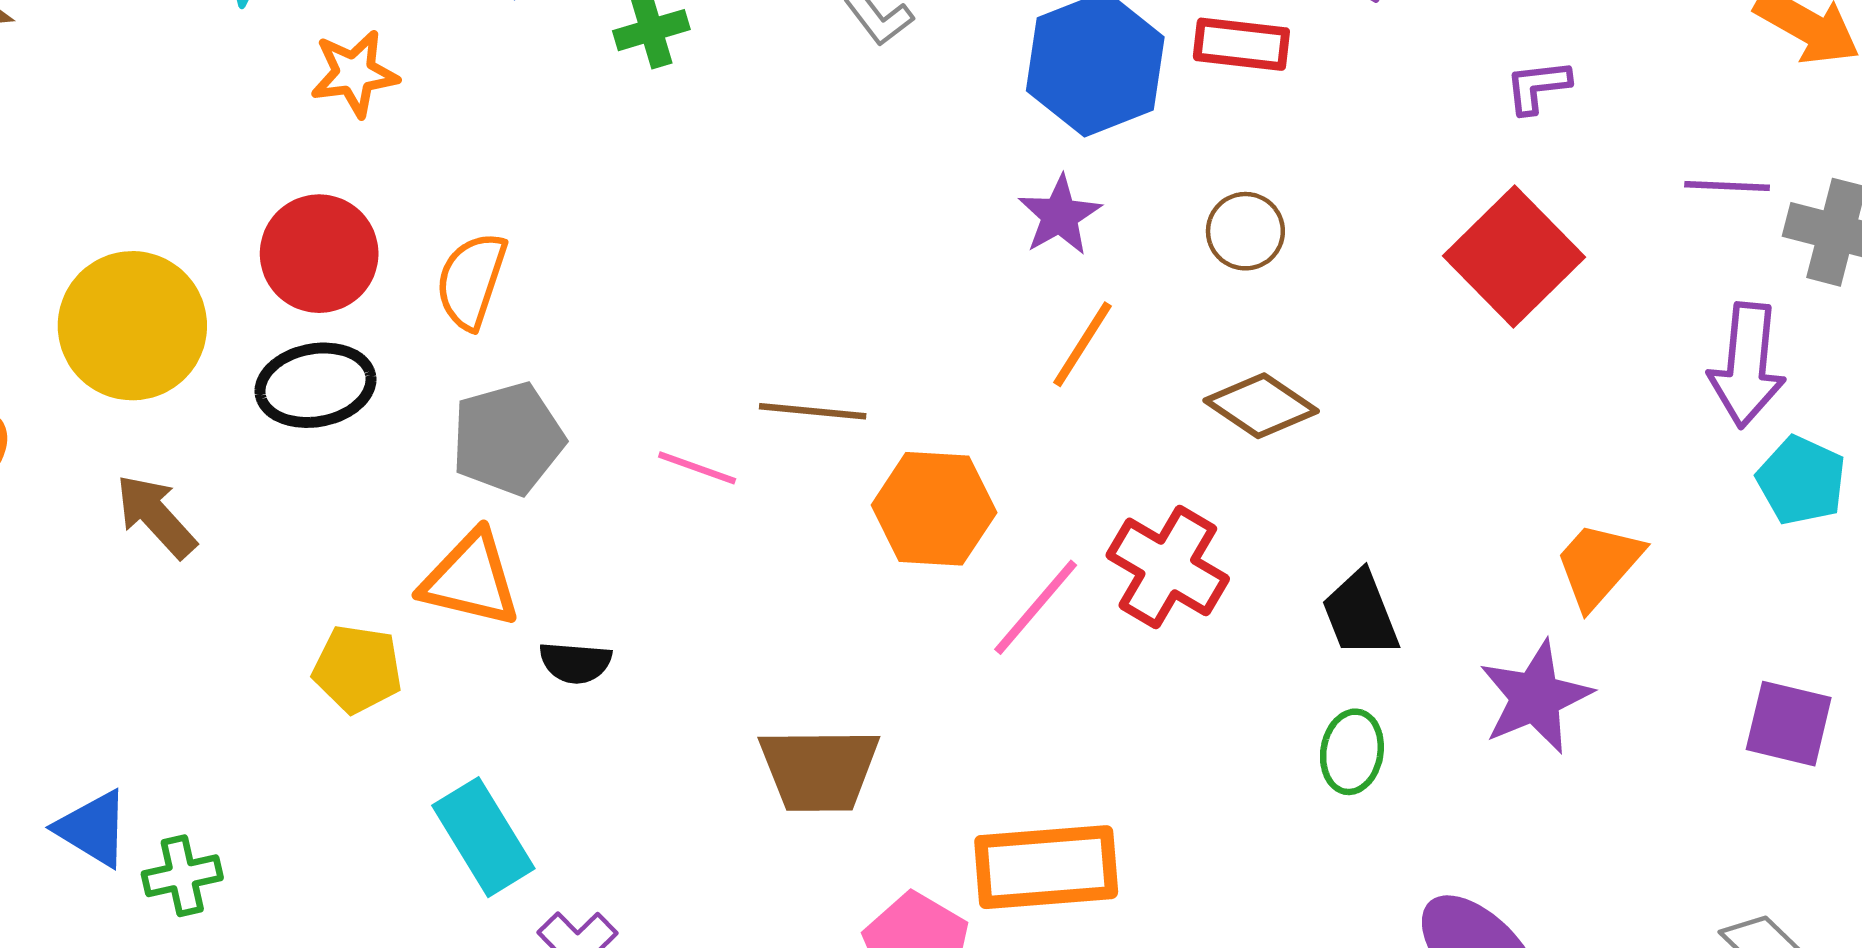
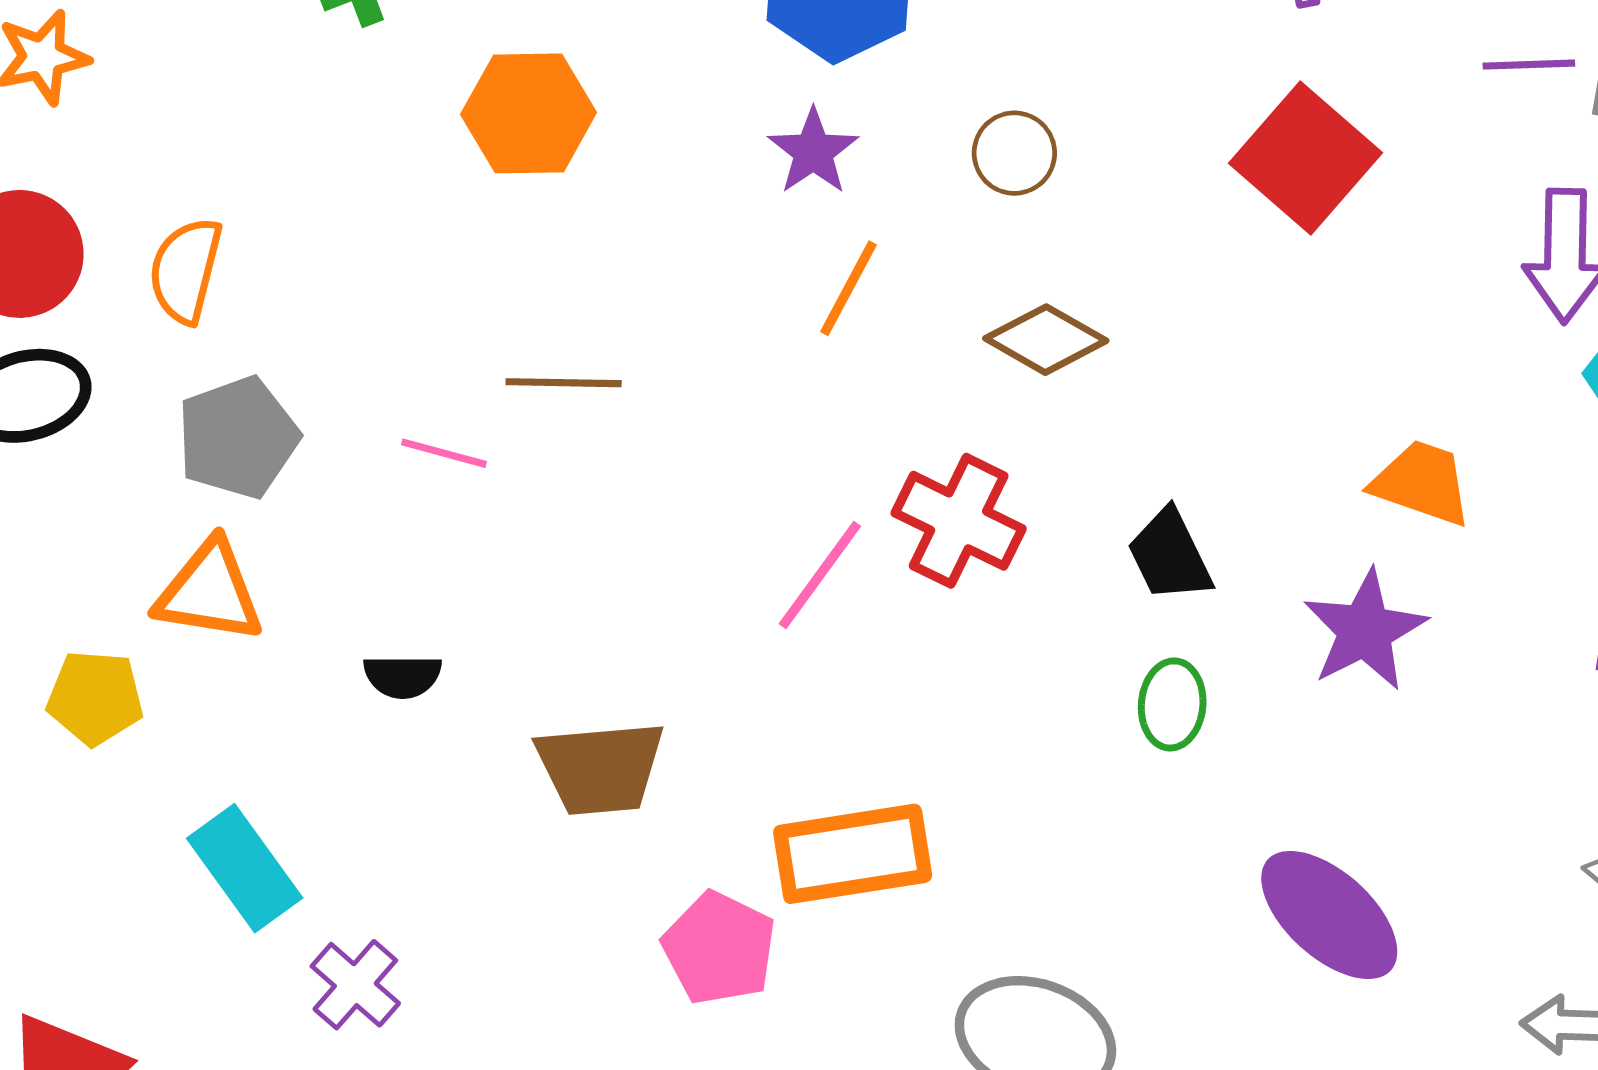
orange hexagon: (934, 509) -> (529, 113), moved
orange trapezoid: (1598, 565) -> (1422, 483), turned 72
black semicircle: (575, 663) -> (403, 676), moved

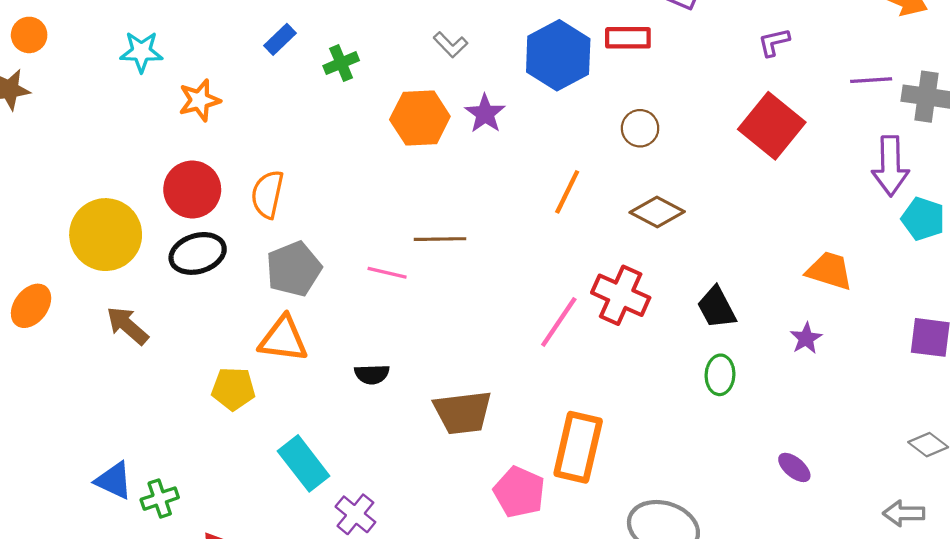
purple star: (813, 152) -> (485, 114), moved
purple star: (1365, 630) -> (806, 338), size x0.6
orange rectangle: (853, 854) -> (578, 447), turned -66
purple ellipse: (1329, 915) -> (794, 467), size x0.5

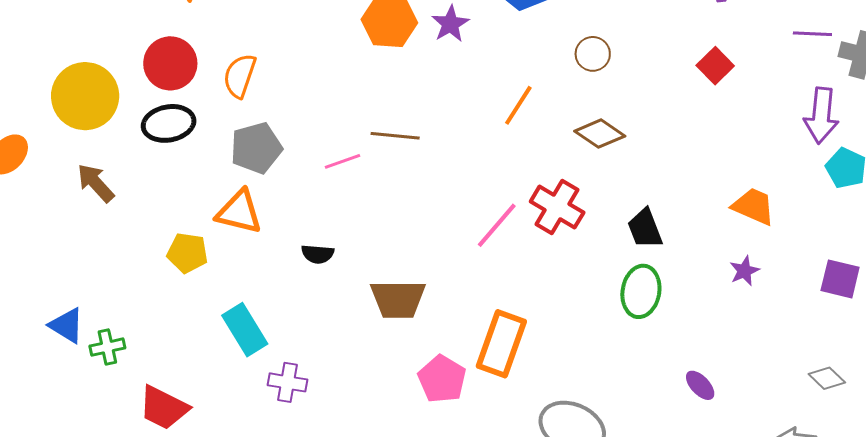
red square: (772, 126) -> (715, 66), size x0.6
pink line: (387, 273) -> (342, 161), turned -39
purple star: (806, 338) -> (744, 271), moved
green ellipse: (720, 375) -> (641, 291), size x1.4
purple cross: (355, 514) -> (288, 382), turned -36

